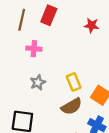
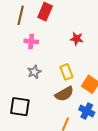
red star: (92, 25) -> (77, 39), moved

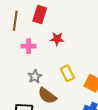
red star: (77, 39) -> (57, 39), moved
brown semicircle: (64, 94) -> (47, 96), moved, turned 72

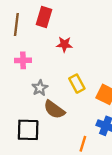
pink cross: (29, 46) -> (23, 60), moved

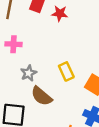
red star: (64, 44) -> (60, 13), moved

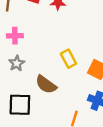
gray star: (29, 73) -> (17, 63), moved

